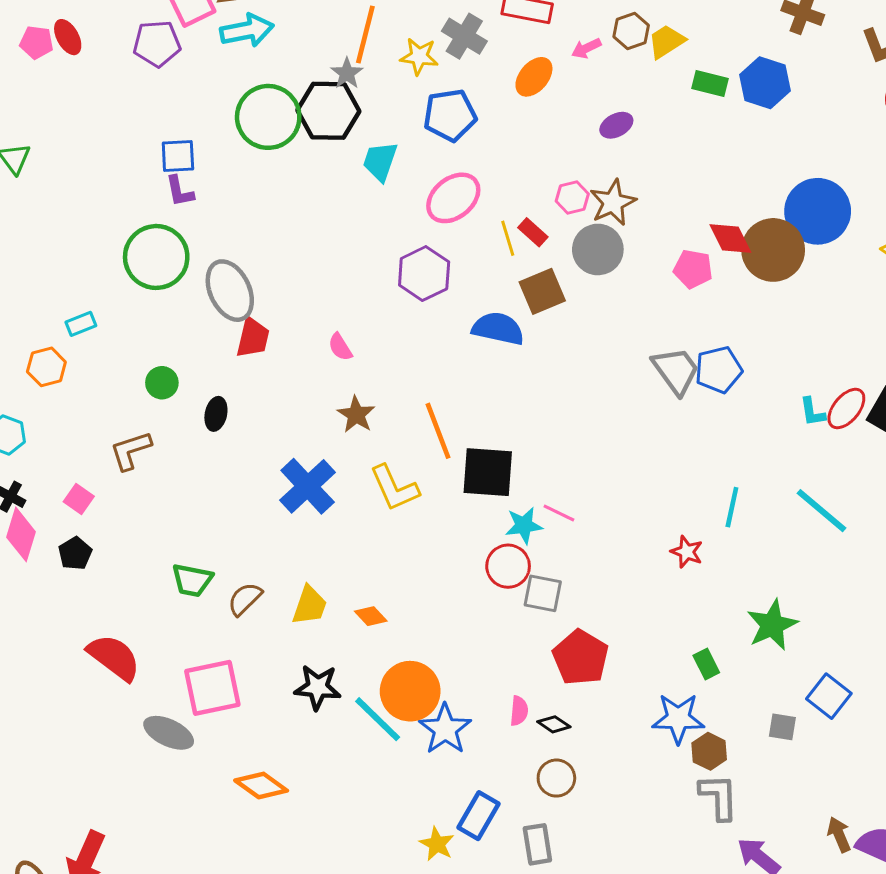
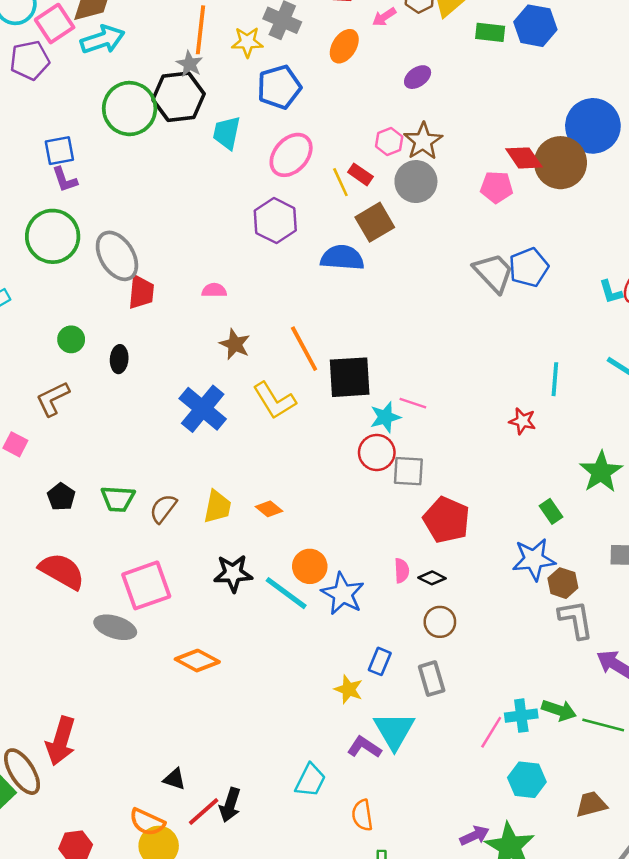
pink semicircle: (340, 347) -> (214, 290), turned 130
black pentagon: (75, 553) -> (61, 497), moved
orange circle: (410, 691) -> (310, 566), size x0.7
blue rectangle: (479, 816) -> (380, 661), size x0.7

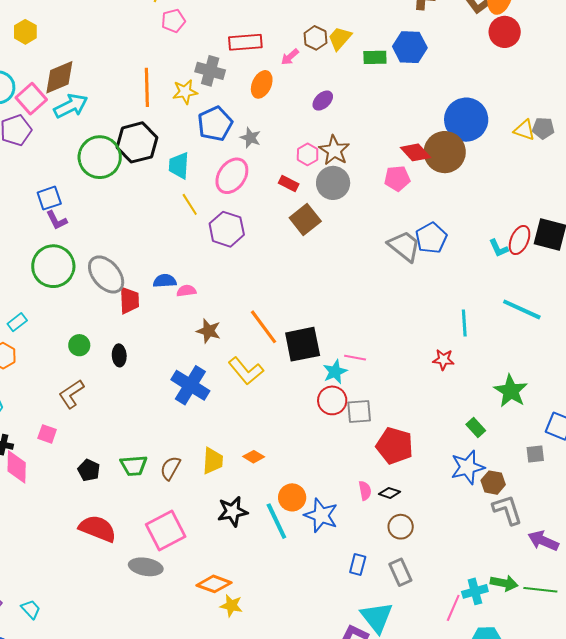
gray star: (190, 64) -> (250, 138), moved
yellow line: (340, 182) -> (190, 204), moved
blue semicircle: (342, 258) -> (165, 281), moved, size x0.7
cyan line: (286, 593) -> (276, 521), turned 36
yellow star: (349, 689) -> (231, 606), moved

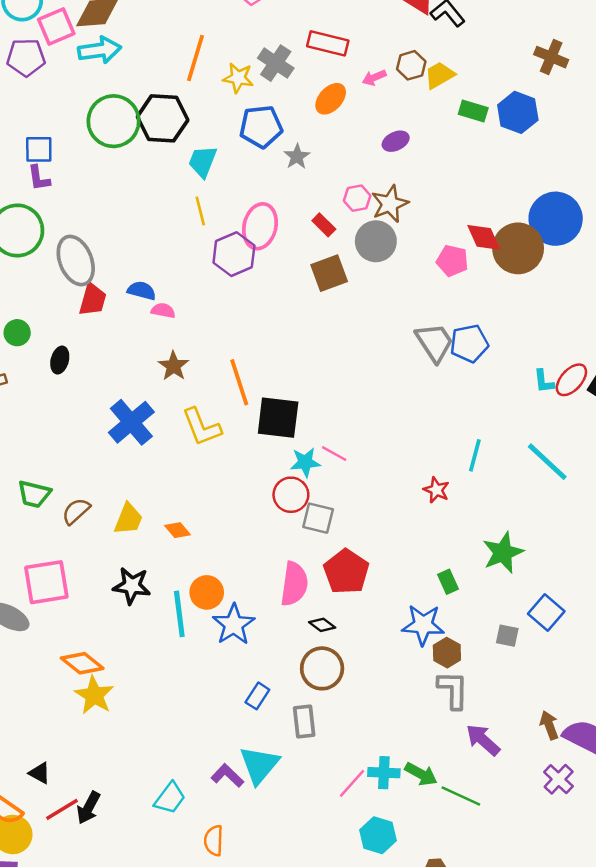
pink ellipse: (232, 176) -> (260, 226), moved, turned -39
pink semicircle: (365, 491) -> (294, 584), moved, size x1.8
brown circle: (401, 527) -> (322, 668), size x1.4
yellow star: (231, 606) -> (94, 695), size x1.4

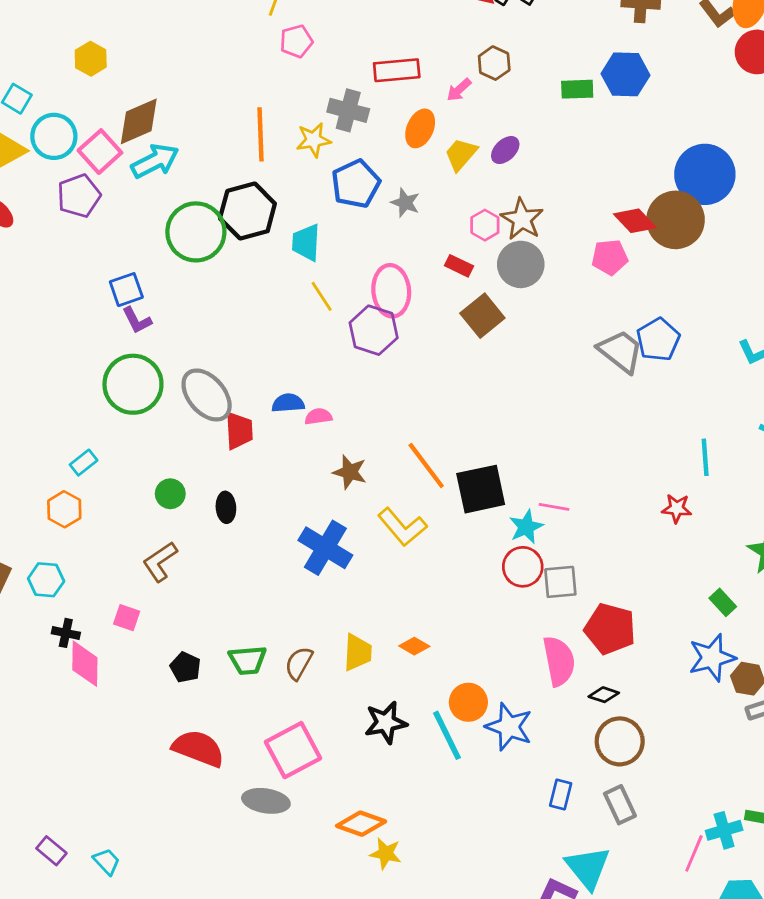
yellow trapezoid: (439, 75) -> (461, 154), moved
yellow star: (94, 695) -> (386, 854), size x0.7

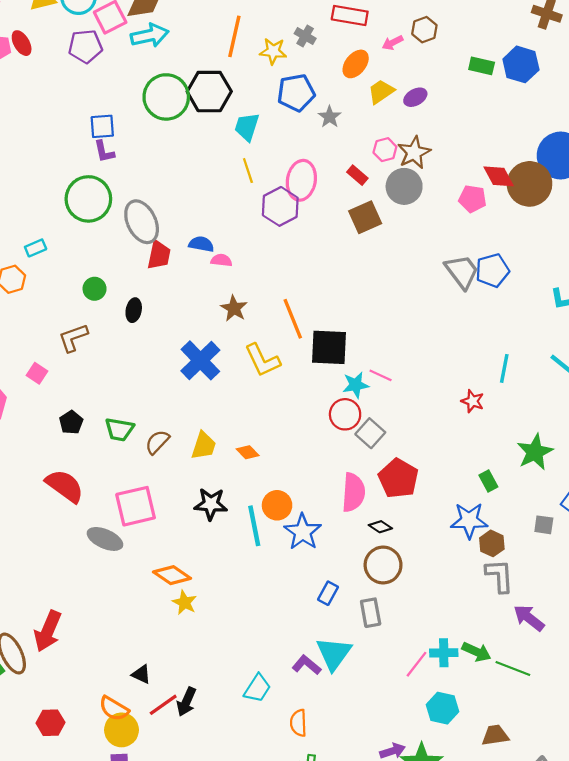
gray cross: (348, 110) -> (305, 36), size x0.7
gray square: (560, 582) -> (370, 433), turned 32

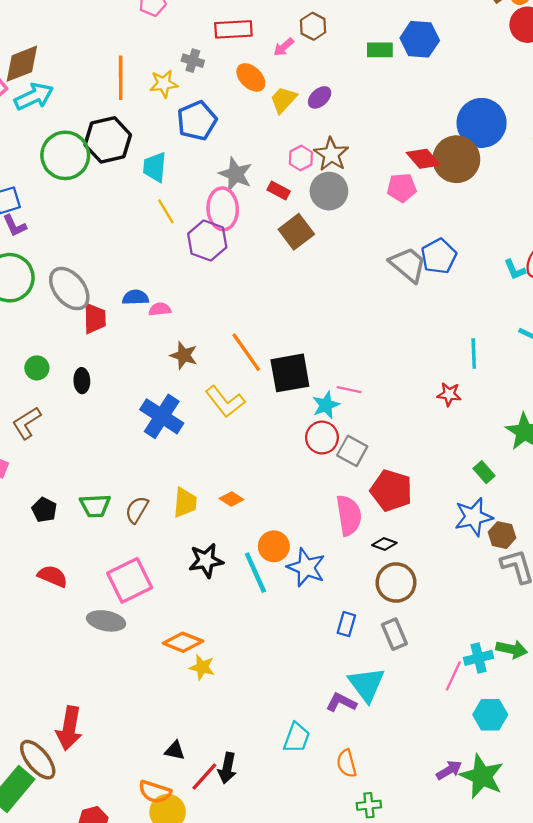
orange ellipse: (356, 64) -> (251, 77), turned -72
gray star: (330, 117) -> (235, 174), moved, size x1.4
red semicircle: (65, 486) -> (53, 576), size x0.7

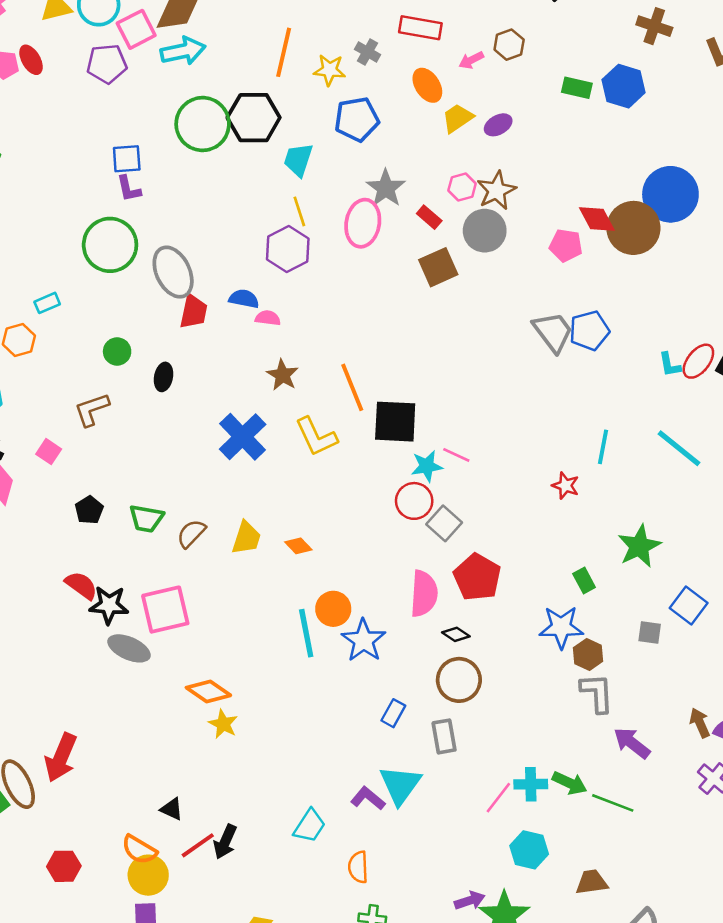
purple hexagon: (207, 240) -> (288, 249), moved
black star: (206, 560) -> (109, 605), moved

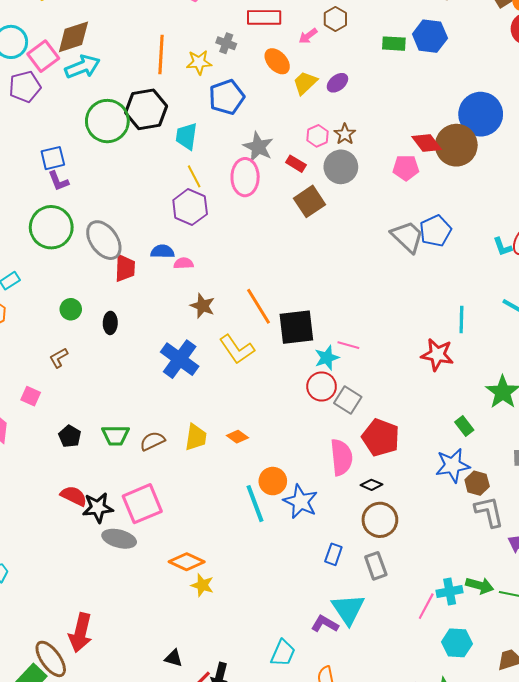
brown star: (497, 191) -> (345, 134), size x0.7
brown L-shape: (92, 410) -> (59, 358), size x0.7
red star: (565, 486) -> (437, 355), size x1.5
brown semicircle: (191, 533) -> (152, 441), turned 30

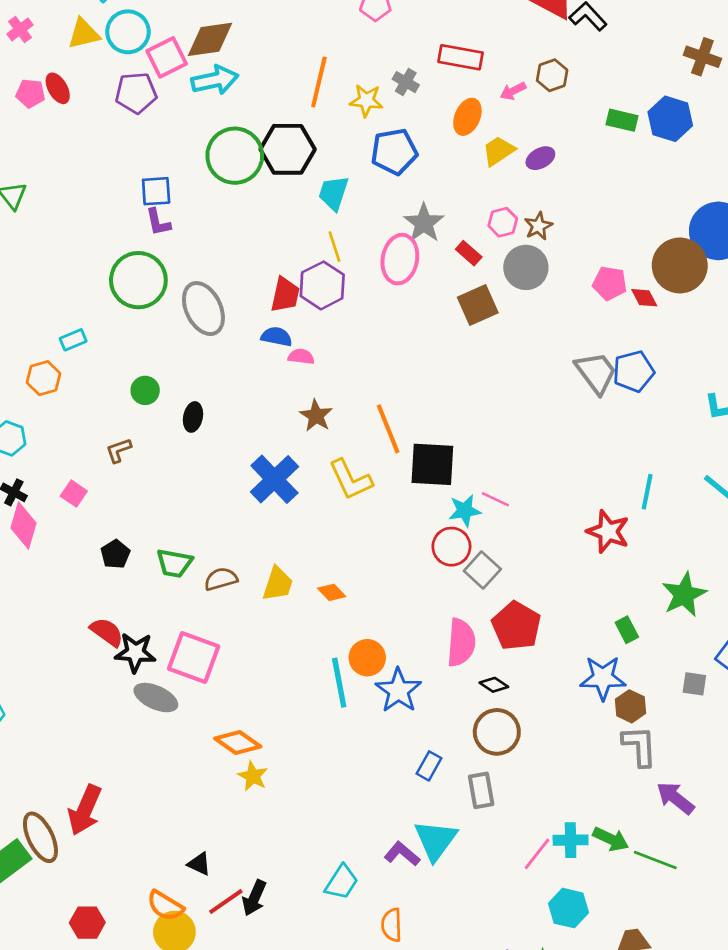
orange ellipse: (277, 61) -> (467, 117), turned 56
red diamond: (427, 143) -> (644, 298), moved, size x0.7
red trapezoid: (125, 268) -> (285, 295), moved
pink square: (142, 504) -> (194, 658), turned 33

